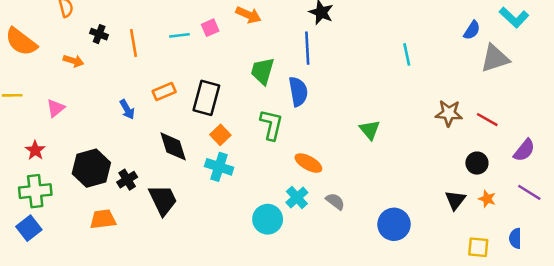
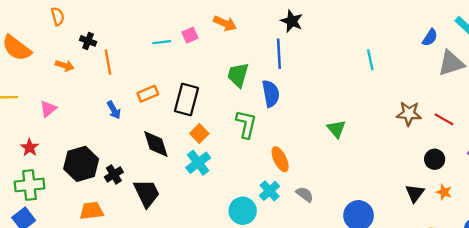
orange line: (134, 43) -> (108, 62), moved
orange ellipse: (308, 163) -> (280, 159), turned 35
cyan cross: (219, 167) -> (198, 163), turned 35

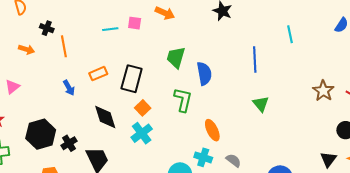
pink square: (190, 35) -> (135, 23), turned 32
blue line: (279, 54) -> (255, 59), moved
cyan line: (370, 60) -> (290, 34), moved
brown star: (409, 114) -> (323, 91), turned 30
cyan cross: (270, 191) -> (203, 157), turned -30

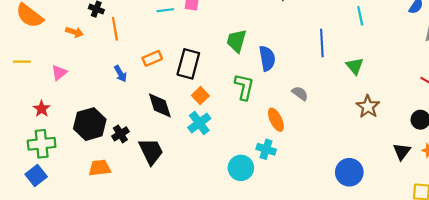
brown star: (323, 91) -> (368, 107), moved
green triangle: (261, 104) -> (355, 66), moved
gray semicircle: (233, 160) -> (300, 93), moved

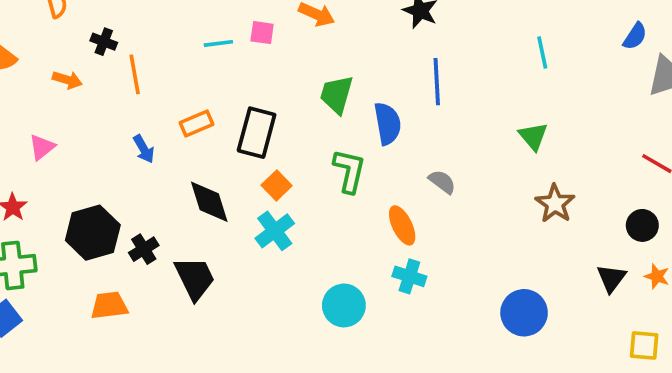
blue line: (322, 43) -> (437, 82), moved
cyan cross: (266, 149) -> (409, 276), moved

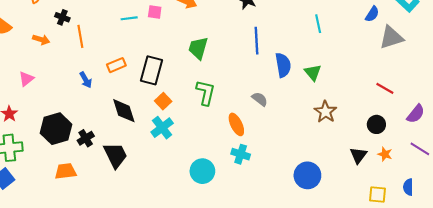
blue semicircle: (388, 124) -> (283, 65), moved

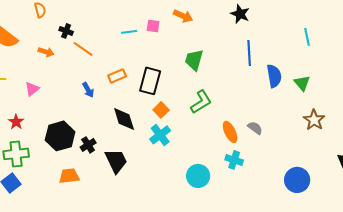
orange line: (80, 36) -> (83, 49), turned -45
green L-shape: (206, 93) -> (201, 102), turned 45
gray semicircle: (260, 99) -> (255, 128), moved

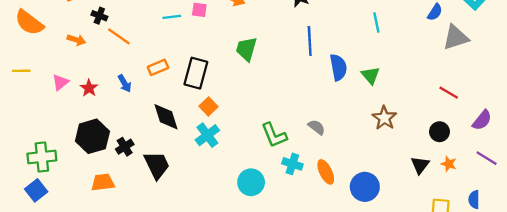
green L-shape: (201, 102) -> (274, 135), moved, turned 100
red star: (16, 122) -> (89, 88), moved
orange ellipse: (230, 132) -> (326, 172), moved

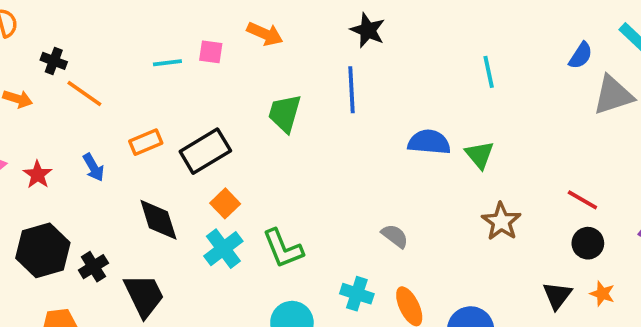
blue line: (310, 41) -> (351, 90), moved
blue semicircle: (338, 67) -> (429, 142), turned -75
black rectangle: (196, 73) -> (205, 151), turned 44
red line: (449, 93) -> (582, 200), moved
green L-shape: (274, 135) -> (283, 249), moved

